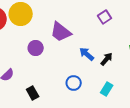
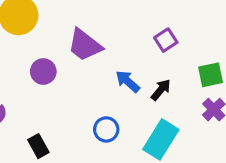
purple square: (105, 17) -> (166, 40), moved
cyan rectangle: (107, 89) -> (161, 139), size x1.6

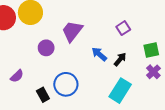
purple trapezoid: (85, 45) -> (72, 31), turned 90
blue circle: (106, 129) -> (66, 84), moved, size x1.5

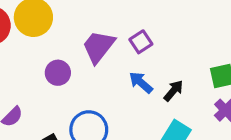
purple square: (123, 28) -> (141, 42), moved

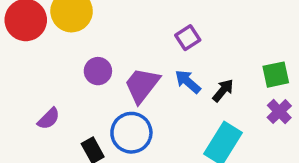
purple trapezoid: (99, 47) -> (142, 85), moved

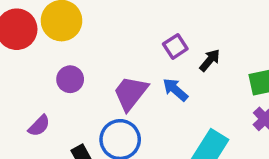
purple circle: (98, 71) -> (70, 79), moved
black arrow: (223, 90) -> (210, 60), moved

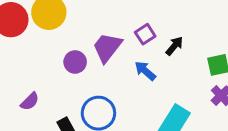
purple circle: (70, 79) -> (75, 62), moved
purple trapezoid: (130, 93) -> (107, 47), moved

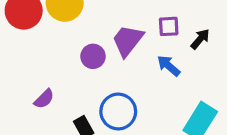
purple square: (145, 34) -> (169, 26), turned 30

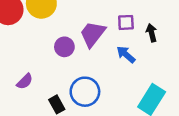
black arrow: (200, 39) -> (152, 33), turned -54

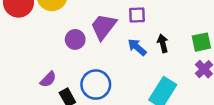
black arrow: (152, 33) -> (163, 43), moved
purple semicircle: (25, 81) -> (48, 79), moved

